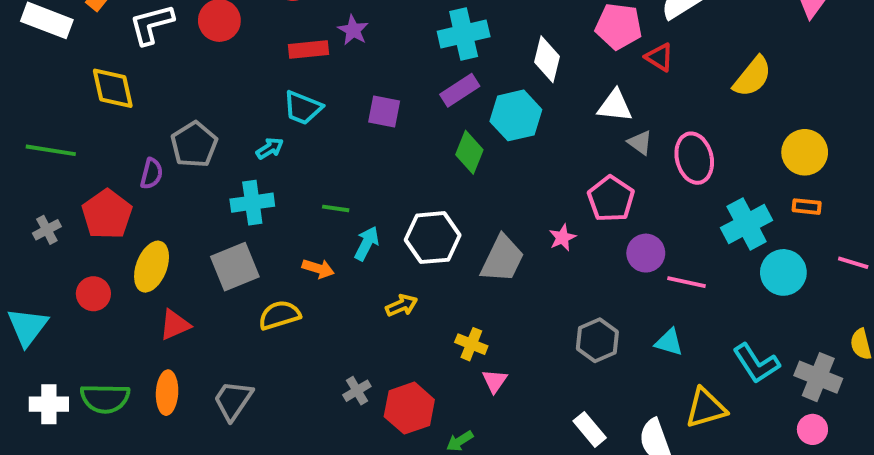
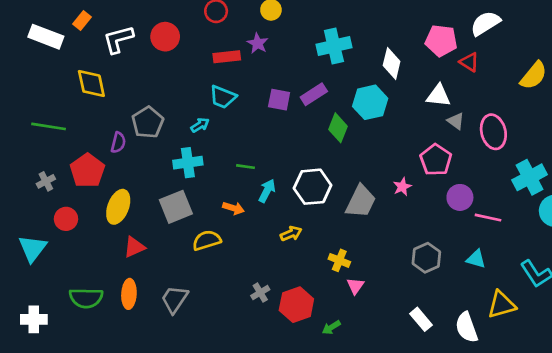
purple rectangle: (460, 90) -> (314, 94), moved
red circle: (93, 294) -> (66, 219), moved
white cross: (49, 404) -> (34, 319), moved

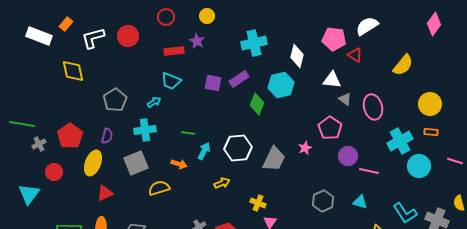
green line: (49, 126) -> (22, 124), moved
purple semicircle: (118, 142) -> (107, 136), moved

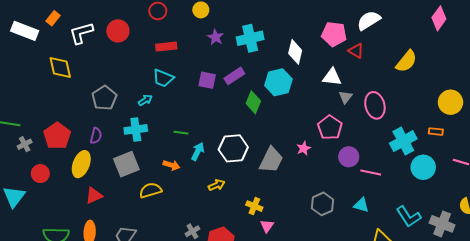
purple star: (197, 41) -> (216, 37), moved
gray triangle: (345, 99) -> (346, 97), turned 32
yellow circle: (430, 104) -> (450, 102), moved

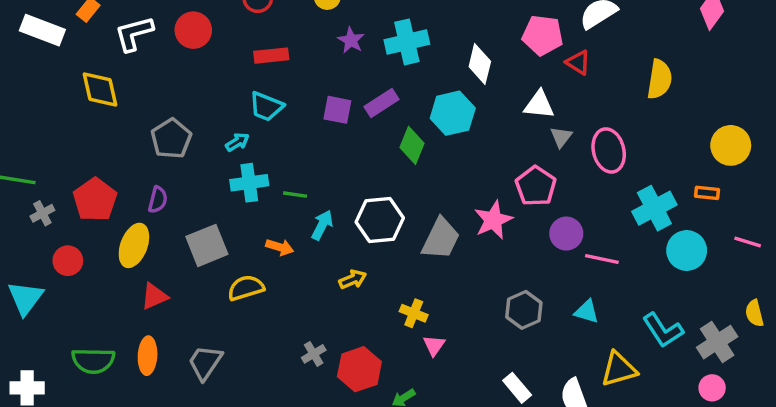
yellow semicircle: (406, 61) -> (660, 79), turned -30
cyan cross: (136, 129) -> (249, 183), moved
pink star: (304, 148) -> (493, 220), size x1.6
gray cross: (442, 224) -> (717, 342), turned 35

